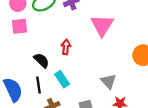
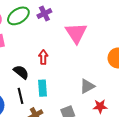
cyan rectangle: (62, 79) -> (42, 88), turned 35
gray triangle: (108, 81) -> (87, 86), turned 49

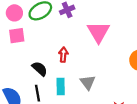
gray triangle: (87, 86) -> (88, 82), moved, turned -42

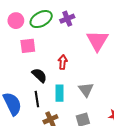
pink square: (17, 36) -> (28, 46), moved

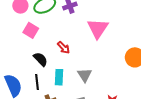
pink square: (28, 46) -> (31, 30), turned 35
red arrow: (63, 62) -> (64, 48), turned 128

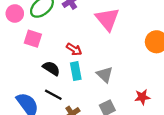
cyan rectangle: (59, 77) -> (76, 71), moved
black line: (37, 82) -> (53, 95), turned -42

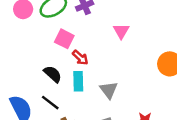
pink triangle: (107, 19) -> (121, 31), size x0.6
pink square: (33, 39) -> (64, 39), moved

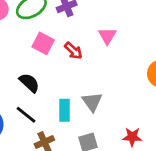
red arrow: (80, 58) -> (73, 51), moved
cyan rectangle: (78, 81) -> (65, 110), moved

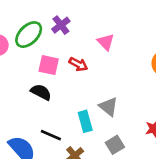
black semicircle: (29, 83) -> (41, 92), moved

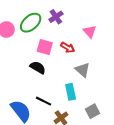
gray triangle: (108, 107) -> (83, 70), moved

